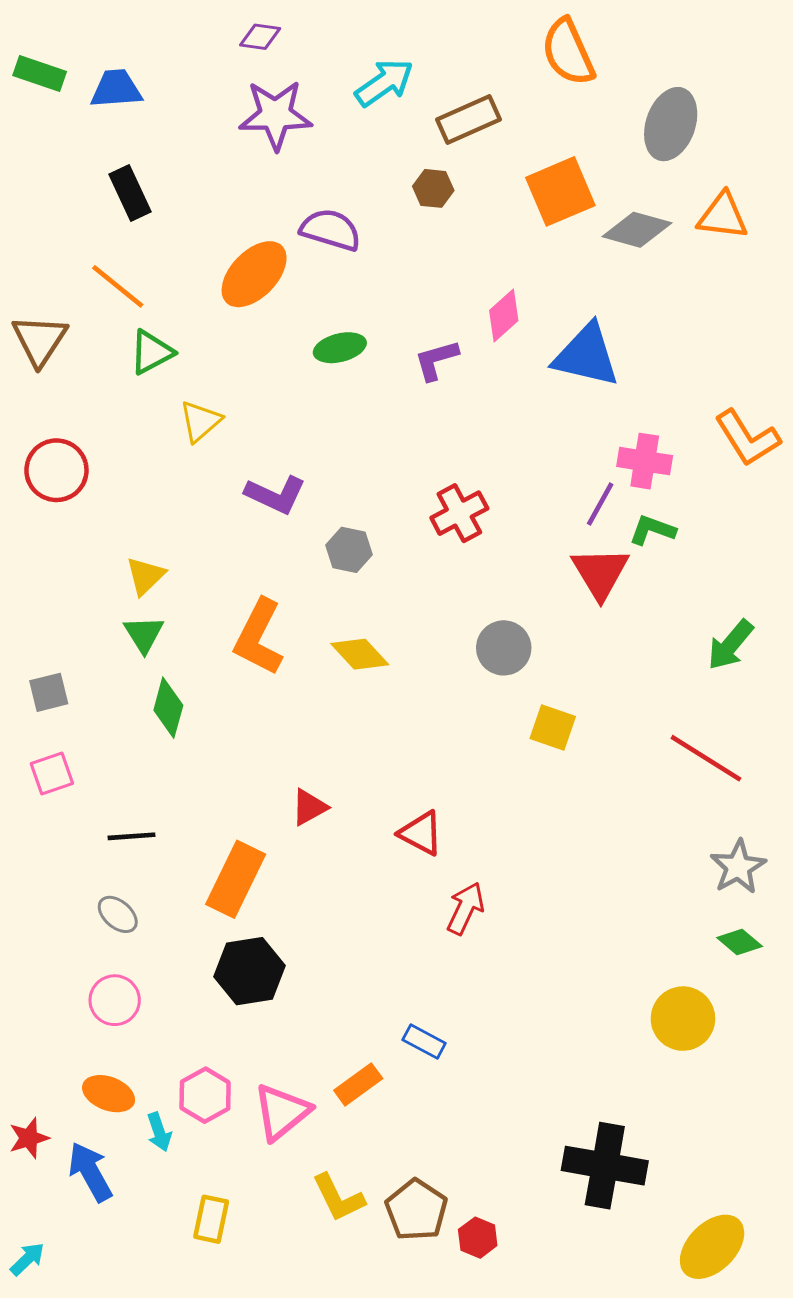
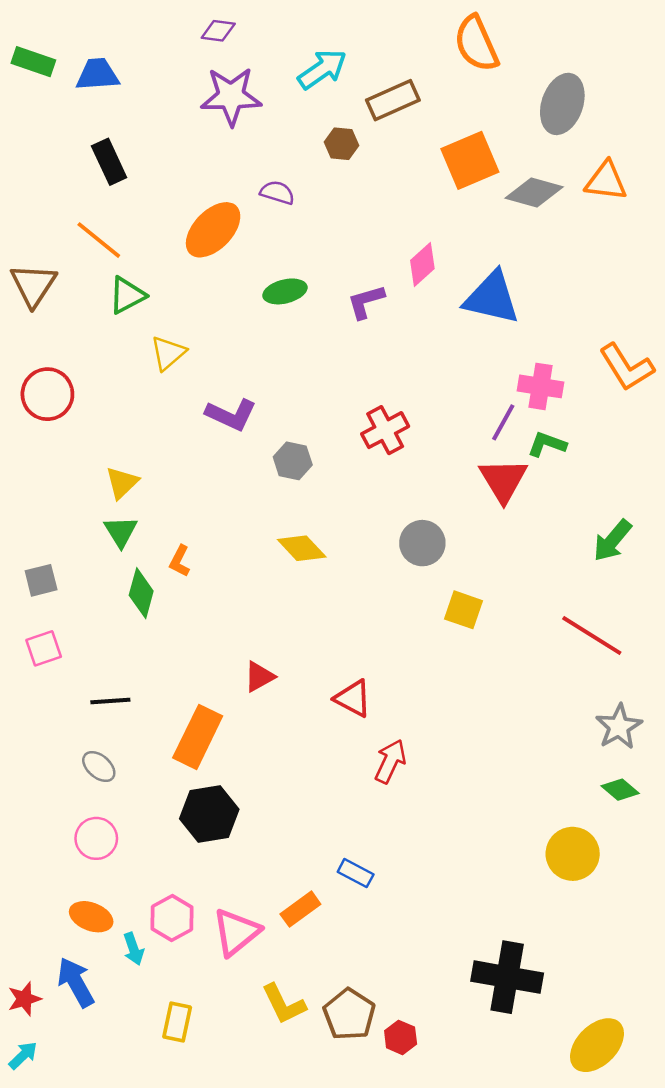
brown hexagon: (433, 188) -> (341, 144), moved
purple semicircle: (331, 230) -> (277, 193), size x0.7
orange L-shape: (259, 637) -> (180, 561), moved, size x0.5
red star: (29, 1138) -> (24, 999), moved

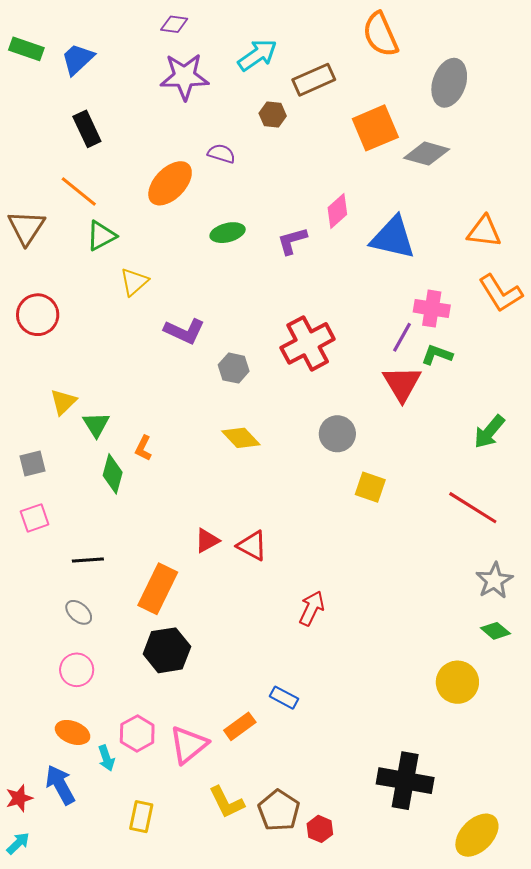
blue trapezoid: (98, 74) -> (78, 59), turned -39
orange triangle: (606, 181) -> (484, 232), moved
red cross: (385, 430) -> (308, 343), size x1.4
yellow triangle: (122, 483) -> (63, 402), moved
red triangle: (353, 698) -> (252, 546), moved

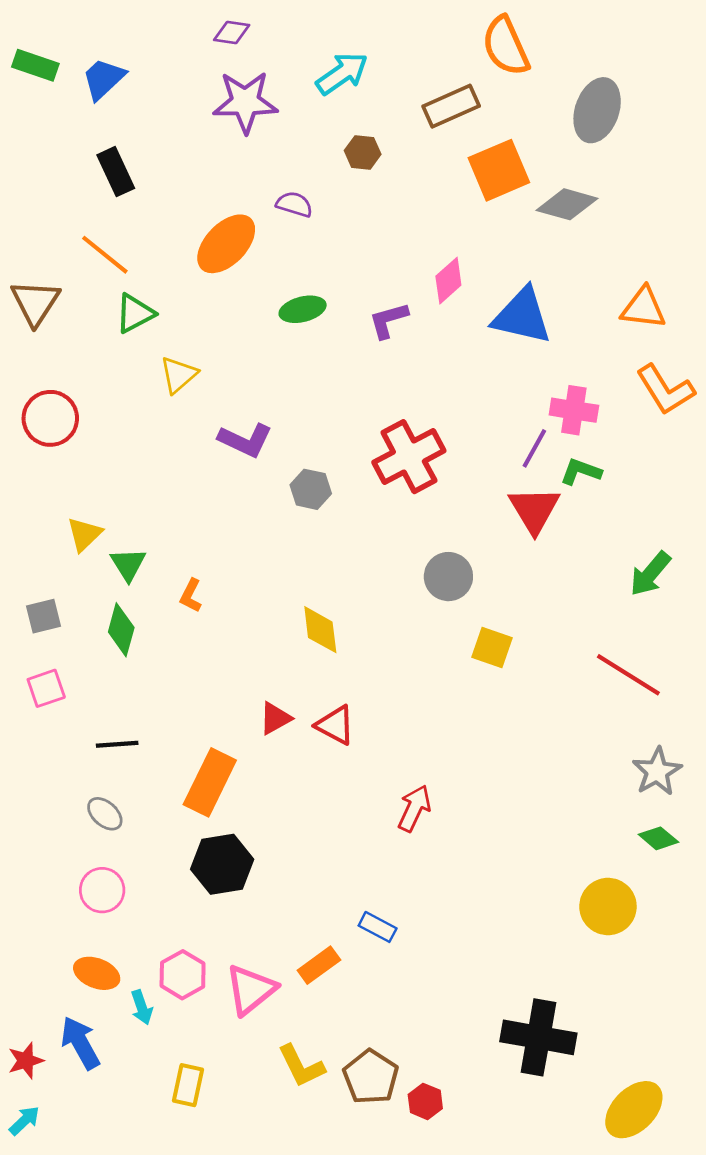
brown rectangle: (314, 80) -> (451, 106), moved
yellow diamond: (241, 438) -> (320, 630), moved, turned 36
green diamond: (113, 474) -> (121, 630), moved

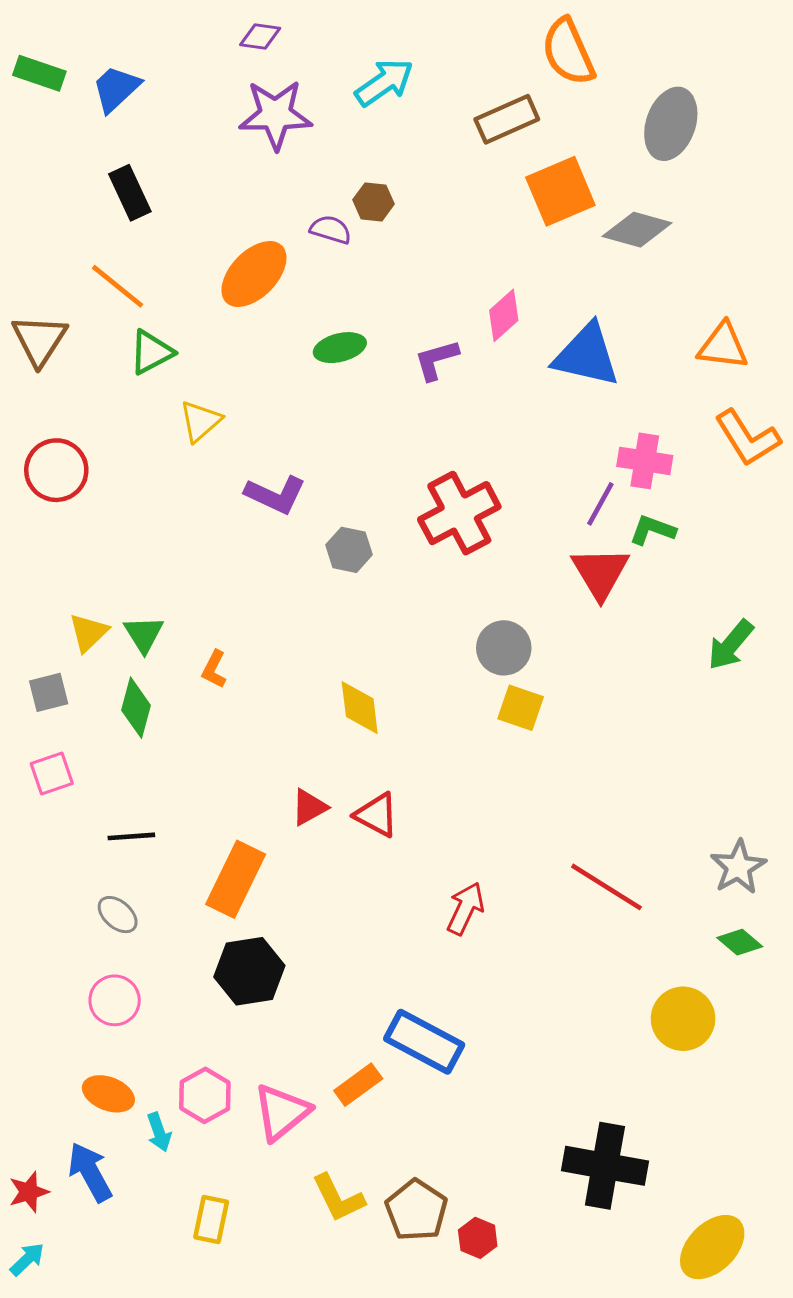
brown hexagon: (363, 152) -> (374, 202), moved
yellow triangle: (84, 534) -> (88, 633), moved
yellow square: (492, 647) -> (521, 708), moved
red line: (628, 675) -> (606, 887), moved
blue rectangle: (378, 927) -> (424, 1042), size x1.8

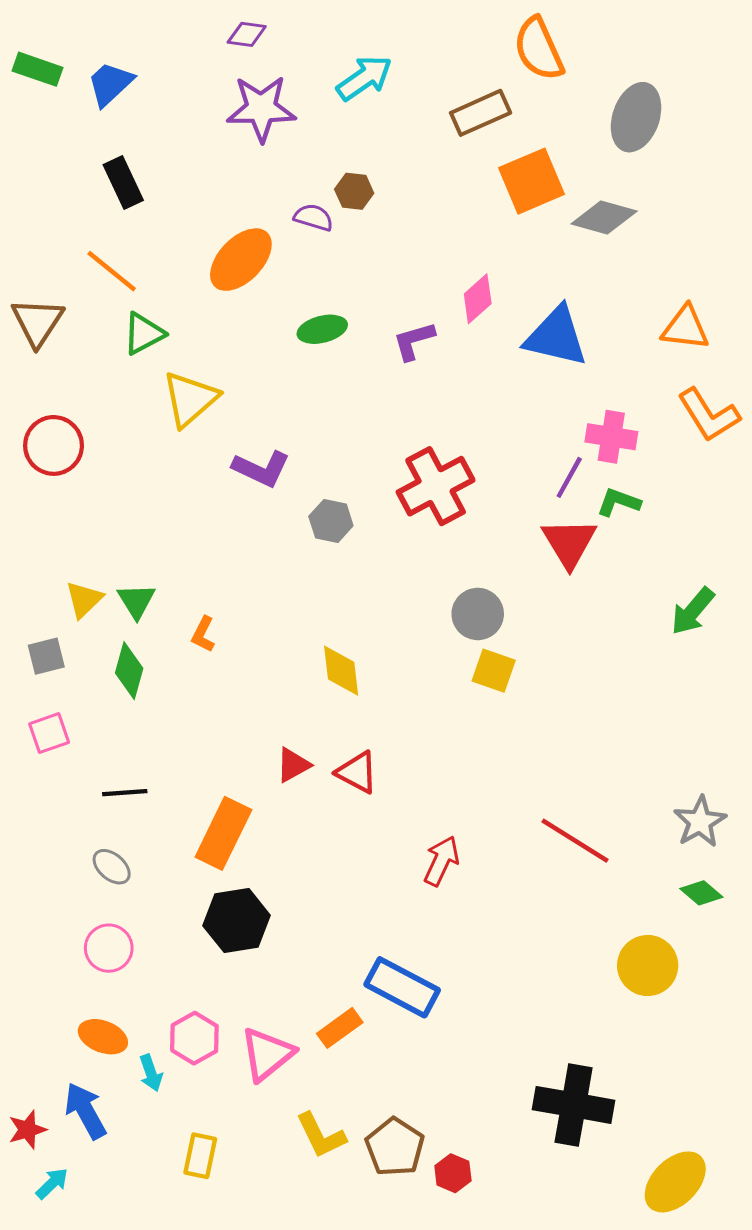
yellow triangle: (200, 421) -> (190, 399), size x1.4
cyan arrow: (27, 1259) -> (52, 1183), moved

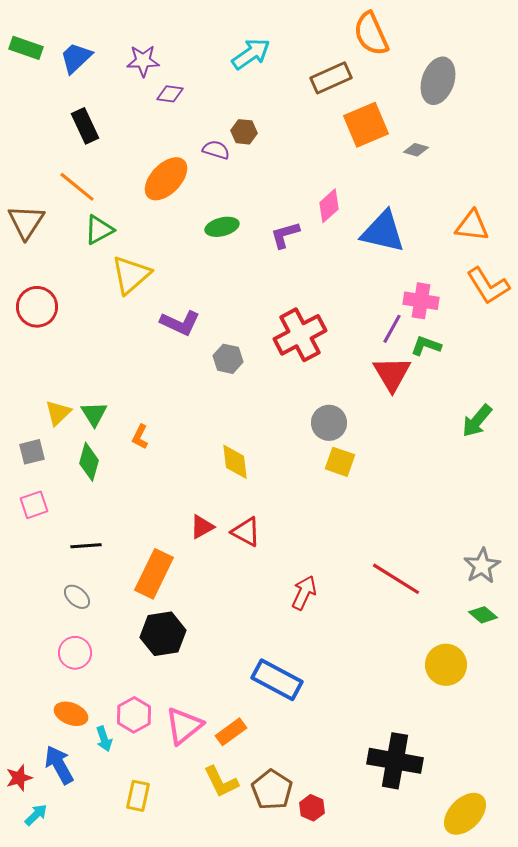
purple diamond: (247, 34) -> (170, 94), moved
purple star: (261, 108) -> (143, 61), moved, size x0.7
gray diamond: (604, 217) -> (416, 150), size x0.6
orange rectangle: (340, 1028) -> (231, 732), moved

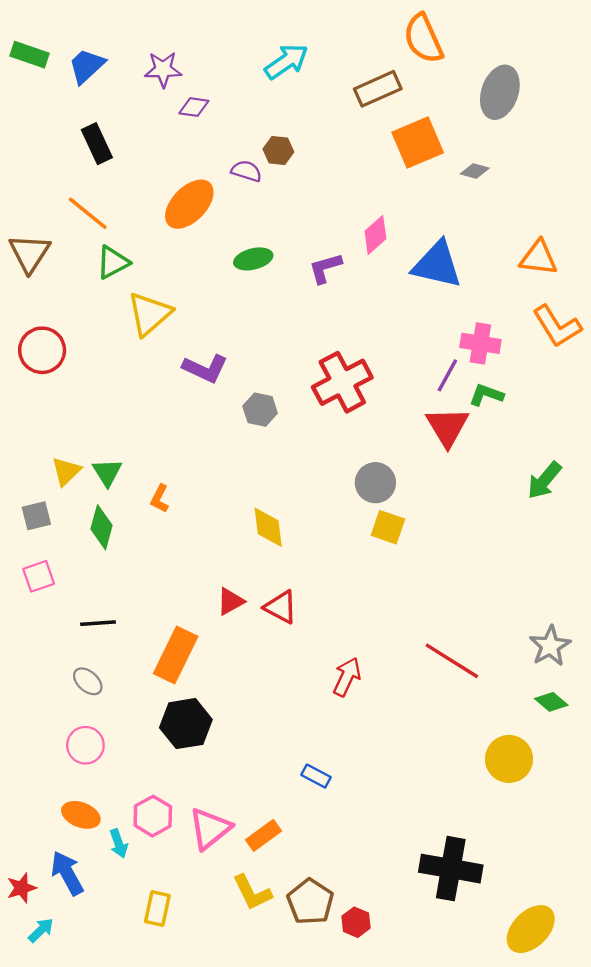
blue rectangle: (277, 680) -> (316, 776), size x0.5

